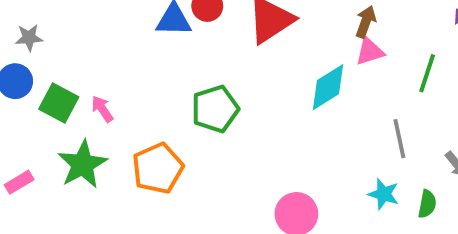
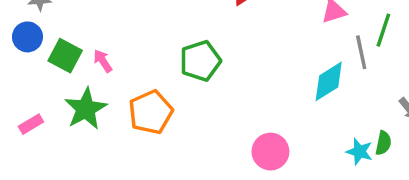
cyan diamond: (328, 87) -> (329, 81), moved
gray line: (399, 139) -> (361, 52), moved
cyan star: (384, 194) -> (359, 152), moved

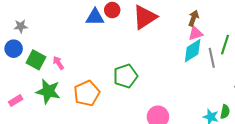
green pentagon: (200, 61) -> (125, 76), moved
cyan diamond: (329, 81) -> (193, 51), moved
green star: (86, 109) -> (48, 91), turned -30

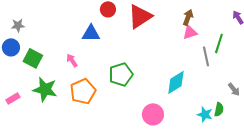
blue triangle: (95, 17) -> (91, 33), moved
cyan diamond: (193, 51) -> (176, 82), moved
pink arrow: (58, 63) -> (72, 60), moved

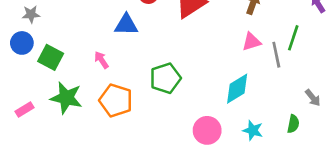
pink triangle: (190, 32) -> (251, 42), moved
orange pentagon: (83, 91) -> (116, 100), turned -30
cyan star: (205, 114) -> (253, 130), moved

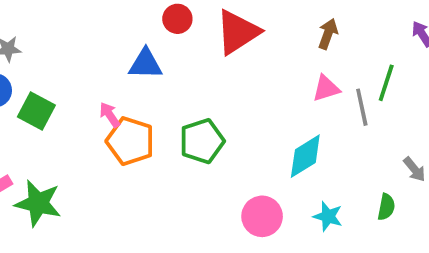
green star: (66, 98) -> (38, 203), moved
orange pentagon: (116, 100) -> (130, 141), moved

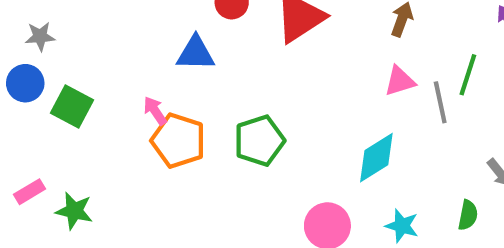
green star: (38, 203) -> (74, 211), size x0.7

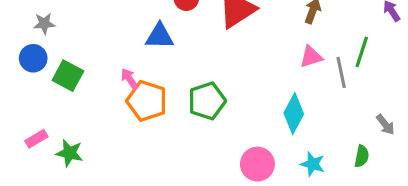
cyan diamond: (376, 158) -> (294, 114), turned -30

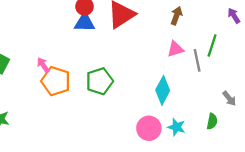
blue triangle: (160, 36) -> (85, 23), moved
pink circle: (257, 164) -> (149, 128), moved

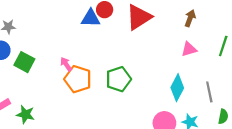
blue triangle: (85, 23) -> (91, 18), moved
gray line: (197, 60) -> (209, 92), moved

